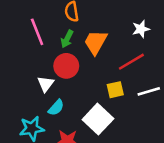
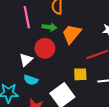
green arrow: (67, 39) -> (50, 27), turned -120
cyan semicircle: (56, 108) -> (31, 80), turned 56

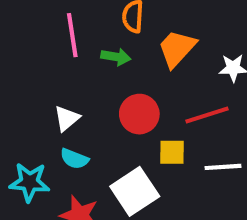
orange trapezoid: (72, 34) -> (177, 48), moved
red circle: (45, 48) -> (139, 114), moved

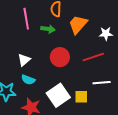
yellow square: (172, 152) -> (81, 97), moved

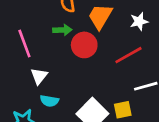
pink line: (26, 19) -> (24, 43), moved
red circle: (60, 57) -> (84, 45), moved

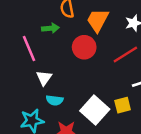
green arrow: (62, 30) -> (51, 28), moved

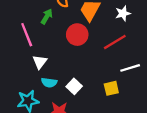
green arrow: (51, 28) -> (47, 16), turned -56
white square: (95, 110) -> (74, 86), moved, size x0.6

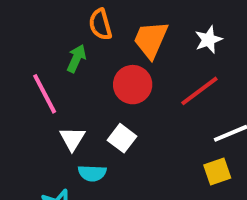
white square: (74, 86) -> (122, 138), moved
yellow square: (111, 88) -> (217, 171), moved

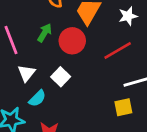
green arrow: (76, 58) -> (45, 33), moved
cyan semicircle: (92, 173) -> (37, 98), turned -54

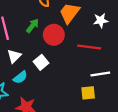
red line: (118, 51) -> (89, 47), turned 30

